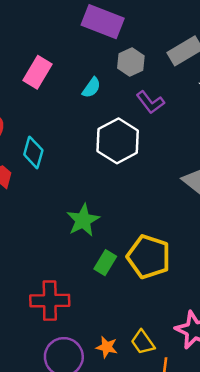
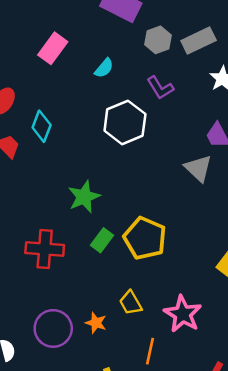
gray hexagon: (131, 62) -> (158, 40), moved
red cross: (50, 301) -> (45, 249), moved
yellow trapezoid: (143, 342) -> (131, 303), moved

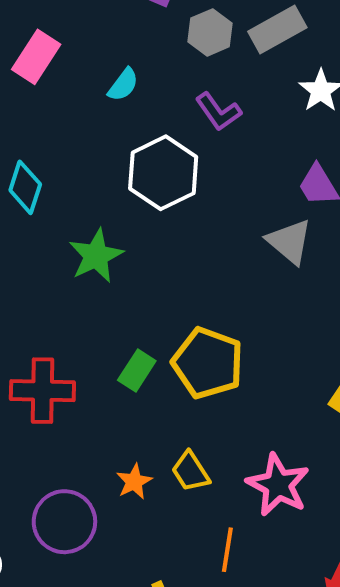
green star: (84, 197) -> (96, 256), moved
orange star: (96, 323) -> (134, 482), moved, turned 30

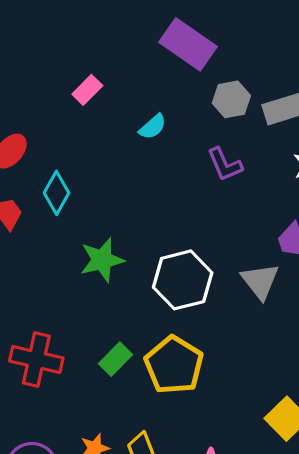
pink rectangle: (36, 57) -> (87, 90), size x0.7
white hexagon: (163, 173) -> (183, 280), moved

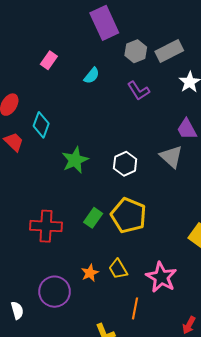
purple rectangle: (188, 44) -> (104, 23), turned 40
white hexagon: (183, 280) -> (125, 164), size x0.7

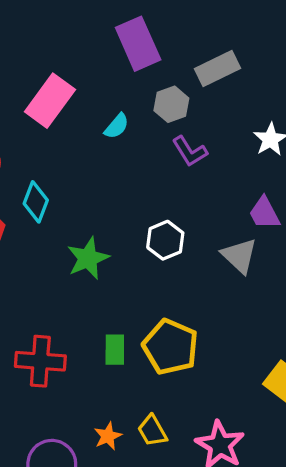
gray hexagon: (136, 51) -> (171, 104), moved
gray rectangle: (169, 51) -> (217, 69), moved
pink rectangle: (49, 60) -> (50, 101), size x1.8
white hexagon: (125, 164) -> (165, 240), moved
green rectangle: (93, 218) -> (115, 350), turned -36

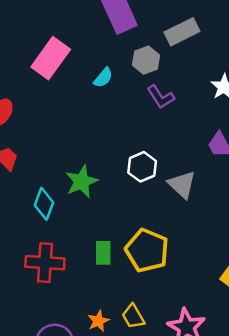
cyan diamond: (36, 202) -> (44, 204), moved
gray triangle: (239, 256) -> (182, 185), moved

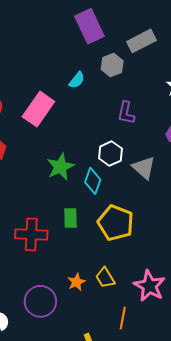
pink rectangle: (51, 58) -> (38, 109), moved
purple L-shape: (161, 97) -> (126, 113), moved, turned 45
cyan diamond: (44, 204) -> (93, 181), moved
green rectangle: (103, 253) -> (71, 218), moved

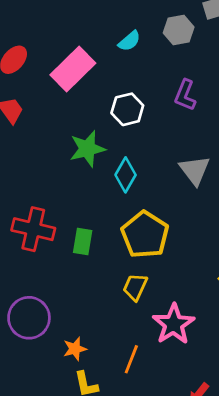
white hexagon: (110, 154) -> (127, 109), moved
green rectangle: (71, 218) -> (83, 241), moved
yellow trapezoid: (105, 278) -> (135, 287), moved, turned 45
orange star: (76, 282) -> (75, 349), moved

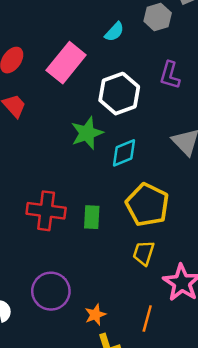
white hexagon: (127, 109) -> (119, 94), size x1.4
cyan diamond: (126, 175) -> (124, 153), turned 44

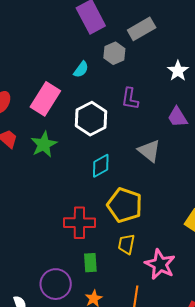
green star: (87, 133) -> (44, 144), moved
red cross: (46, 211) -> (79, 223), moved
green rectangle: (92, 217) -> (90, 263), moved

